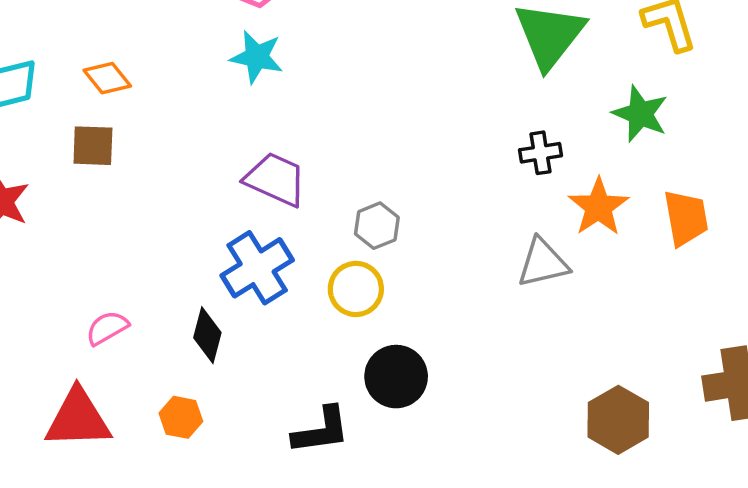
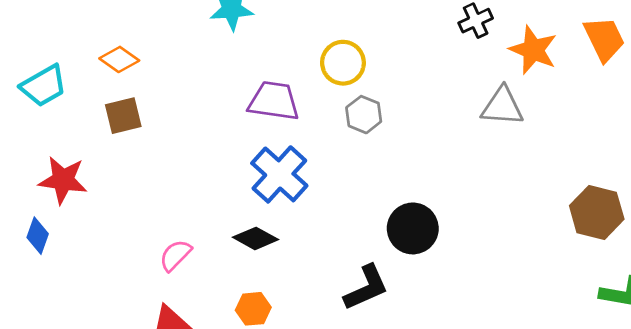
gray triangle: (543, 263) -> (502, 106), turned 33
yellow circle: (356, 289) -> (343, 63), moved
black diamond: (207, 335) -> (255, 238), turned -60

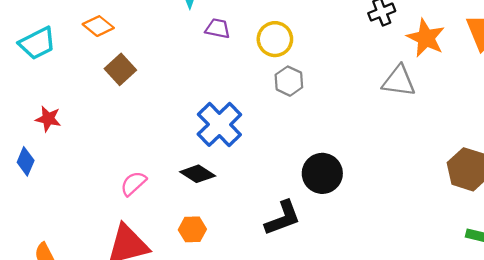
purple trapezoid: (274, 101) -> (218, 28), moved, size x0.6
brown square: (123, 116) -> (120, 69), moved, turned -32
red star: (63, 180) -> (48, 119), size x0.7

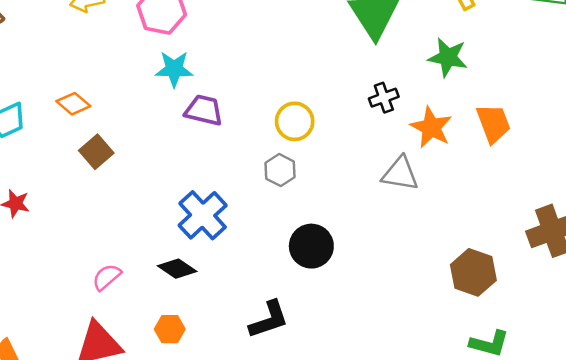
purple trapezoid: (218, 28) -> (204, 110), size x1.4
yellow circle: (275, 39) -> (295, 121), moved
black circle: (322, 173) -> (311, 246), moved

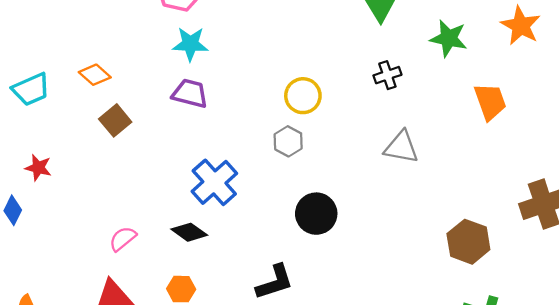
purple trapezoid: (204, 110) -> (190, 93), moved
orange star: (431, 127) -> (521, 26), moved

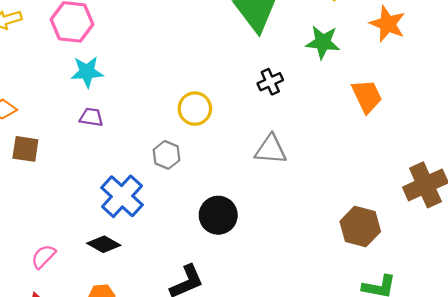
purple trapezoid: (190, 93) -> (91, 117), size x0.7
brown square: (115, 120) -> (25, 149), turned -36
gray hexagon: (288, 141) -> (167, 155), moved
gray triangle: (401, 147) -> (271, 150), moved

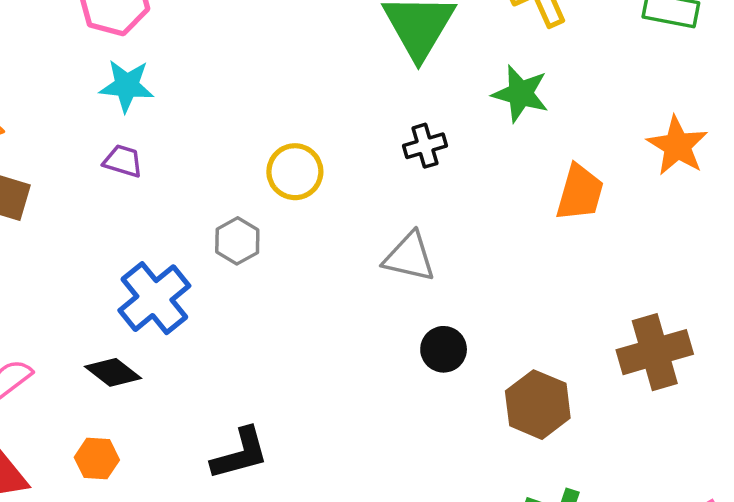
orange star: (388, 24) -> (677, 146), moved
orange trapezoid: (367, 96) -> (580, 193), turned 33
black circle: (218, 215) -> (444, 349), moved, size x0.7

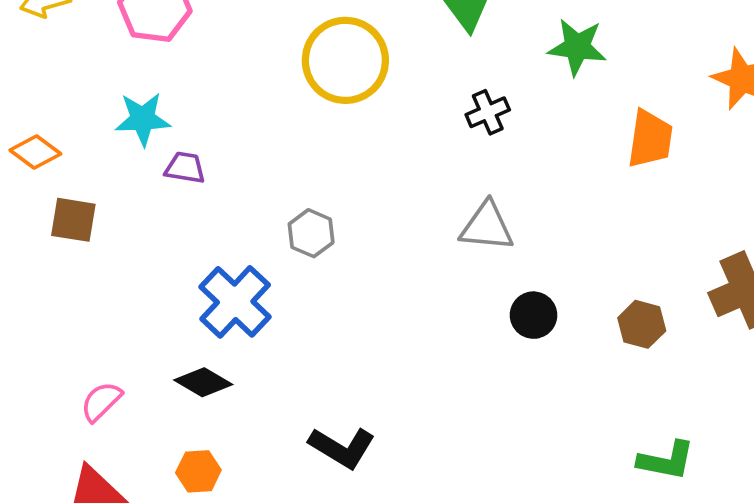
cyan star: (127, 86) -> (143, 119), moved
yellow circle: (295, 172) -> (345, 60), moved, size x1.5
brown hexagon: (538, 405) -> (642, 324), moved, size x0.7
black L-shape: (240, 454) -> (342, 448), turned 54

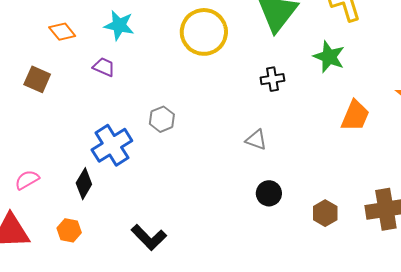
cyan star: (143, 119) -> (119, 25), moved
orange diamond: (35, 152) -> (62, 32), moved
gray triangle: (487, 227) -> (256, 140), size x0.7
black diamond: (203, 382) -> (84, 184), turned 76

